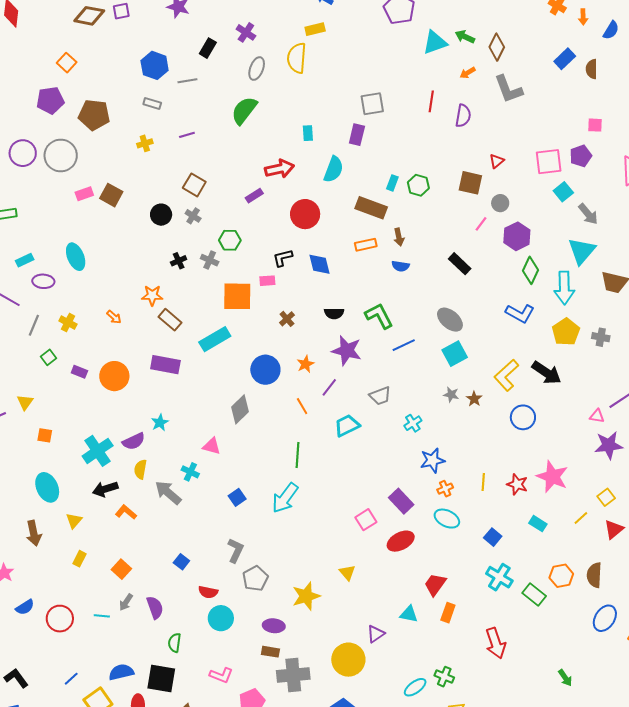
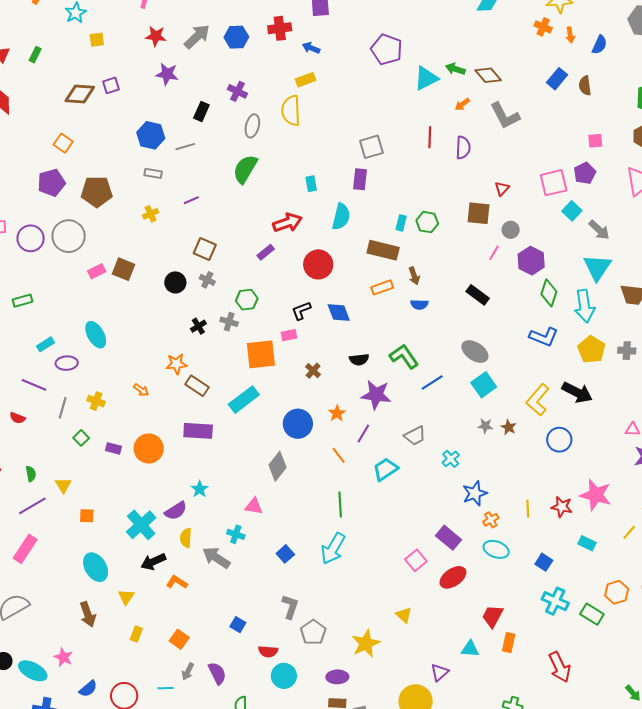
brown diamond: (497, 47) -> (488, 75), turned -60

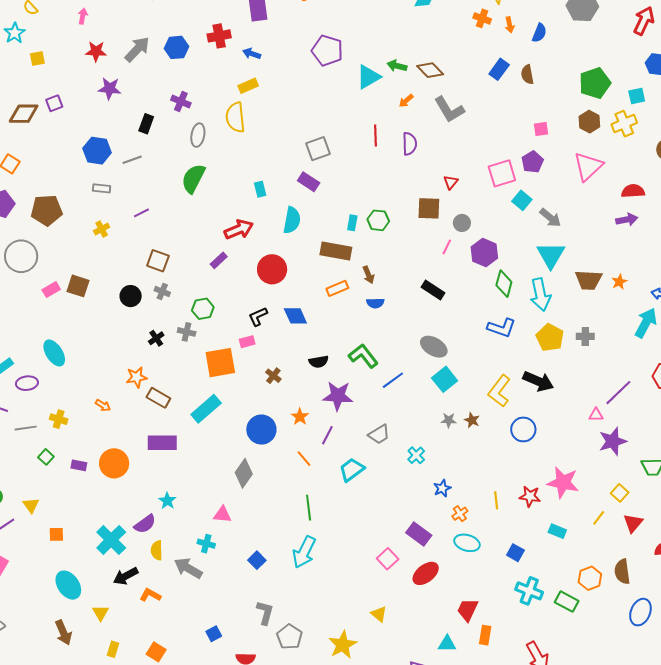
purple rectangle: (360, 179) -> (309, 182), turned -60
gray line: (63, 408) -> (26, 428), turned 70
blue star: (475, 493) -> (442, 488), size x0.7
blue square: (238, 625) -> (214, 634), turned 35

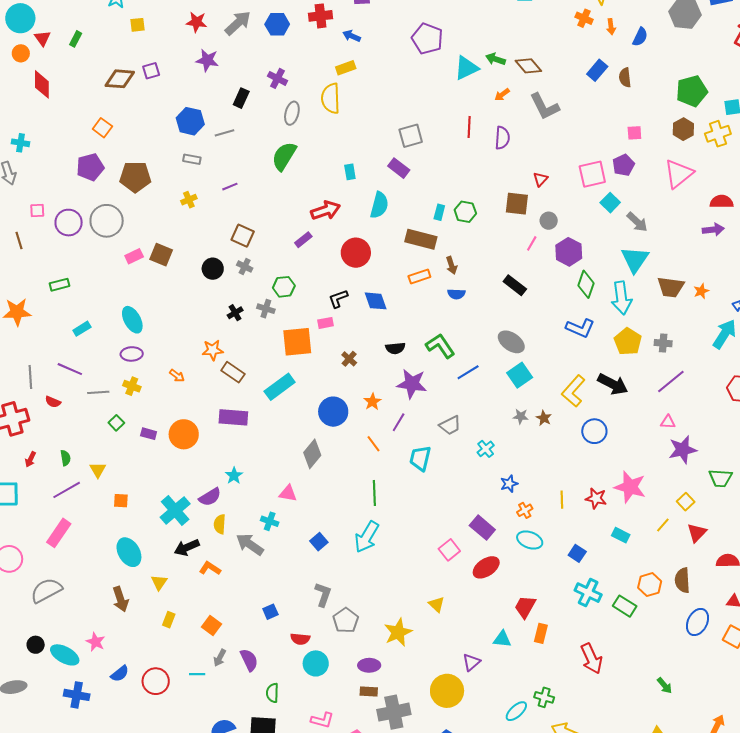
purple ellipse: (27, 383) -> (132, 354), moved
purple line: (618, 393) -> (671, 381), moved
cyan trapezoid: (352, 470) -> (420, 458), turned -44

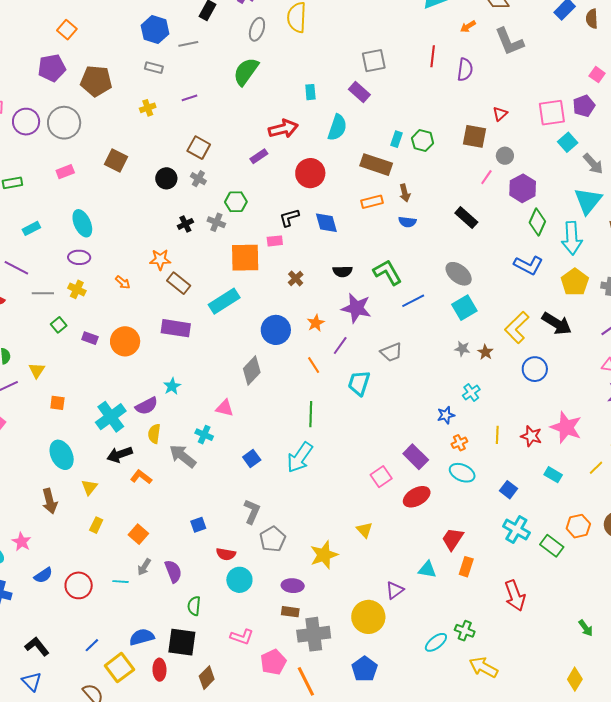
pink square: (634, 133) -> (597, 75), turned 35
pink rectangle: (134, 256) -> (65, 172), moved
cyan cross: (486, 449) -> (471, 393), moved

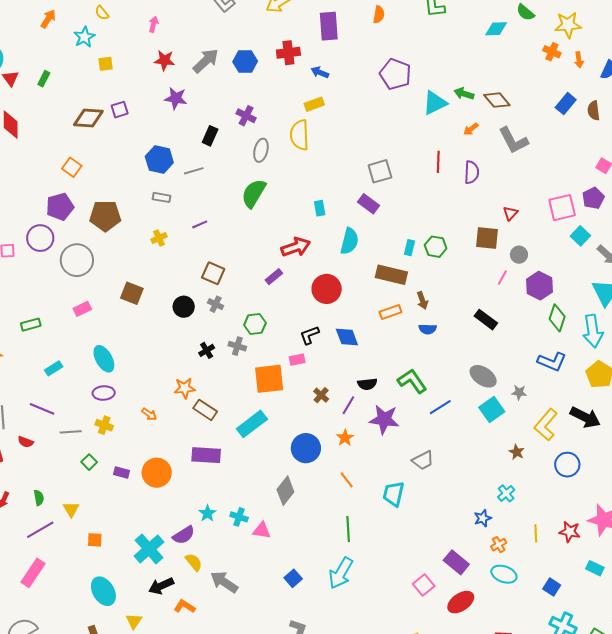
purple circle: (26, 122) -> (40, 238), moved
purple line: (340, 345) -> (348, 405), moved
gray star: (462, 349) -> (519, 392), moved
yellow semicircle: (154, 434) -> (194, 562), turned 138
cyan cross: (204, 435) -> (239, 517), moved

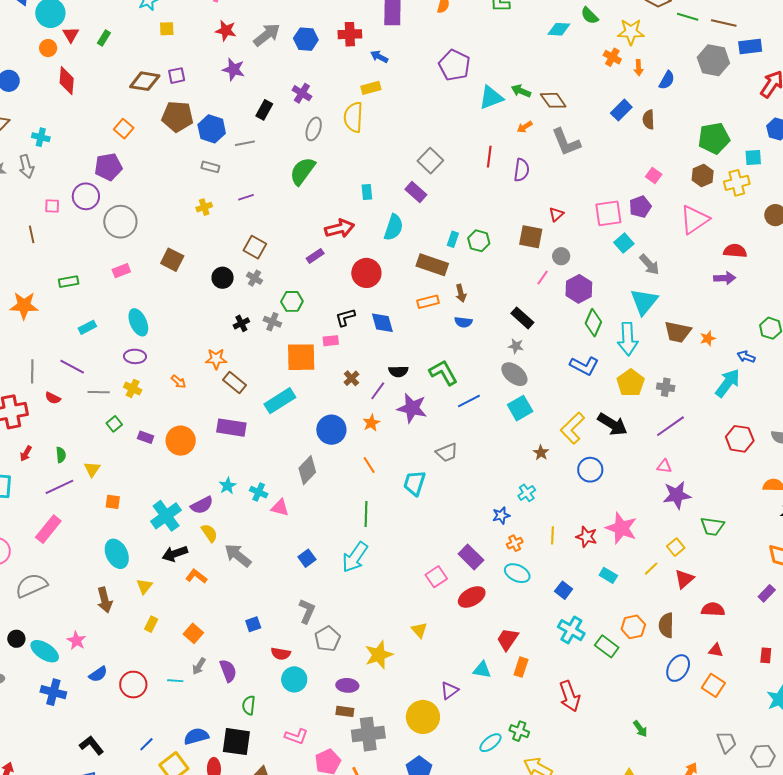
gray square: (380, 171) -> (430, 161), turned -35
brown pentagon: (105, 216) -> (177, 117), moved
gray star: (519, 392) -> (516, 346), moved

